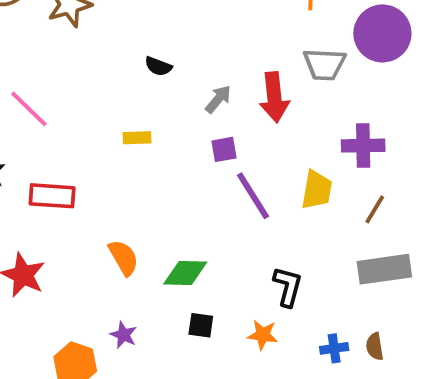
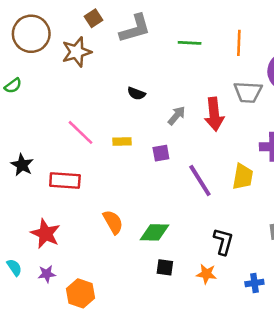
pink line: (29, 109) -> (81, 132), moved
purple square: (224, 149) -> (161, 153), moved
purple star: (124, 335) -> (47, 274), moved, turned -30

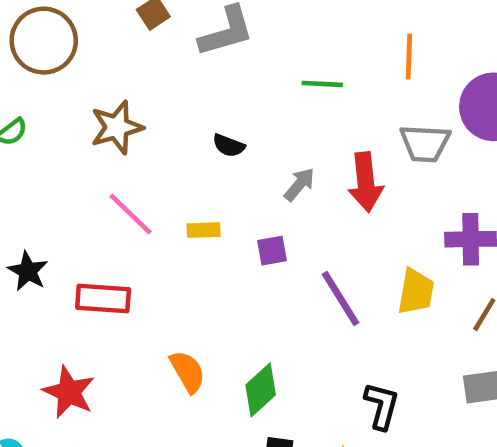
green line: (190, 43) -> (322, 84), moved
brown star: (77, 52) -> (117, 127), moved
green diamond: (154, 232) -> (261, 390), turned -44

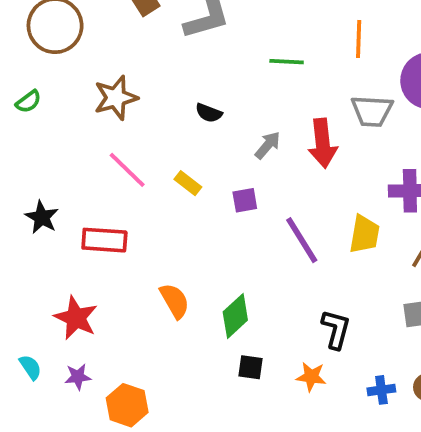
yellow rectangle: (204, 230) -> (188, 183), turned 40

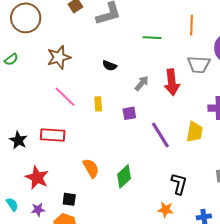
yellow rectangle: (188, 183) -> (98, 104), turned 48
black star: (42, 217) -> (18, 140), moved
black square: (251, 367) -> (69, 199), moved

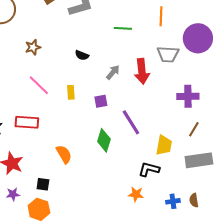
brown star: (59, 57) -> (33, 47), size x0.7
yellow trapezoid: (195, 132) -> (164, 145), moved
green diamond: (124, 176) -> (104, 140), moved, turned -30
black L-shape: (179, 184) -> (149, 169), turned -90

